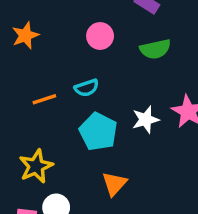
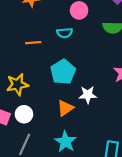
cyan semicircle: (87, 88) -> (65, 33), moved
white star: (146, 120) -> (88, 95), moved

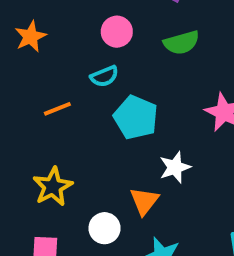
cyan pentagon: (63, 72) -> (136, 117), moved
white circle: (24, 114) -> (105, 228), moved

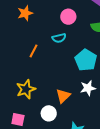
orange line: (57, 109) -> (34, 51), turned -48
cyan pentagon: (136, 117) -> (86, 60), moved
orange triangle: (144, 201) -> (63, 96), moved

